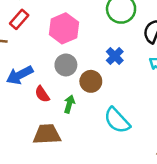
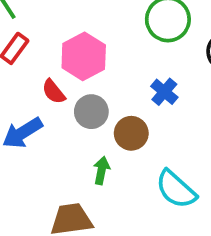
red semicircle: (42, 94) -> (54, 92), moved

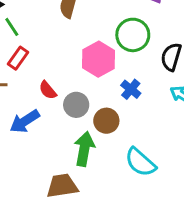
pink hexagon: (84, 56) -> (98, 59), moved
green arrow: (101, 170) -> (84, 149), size x1.6

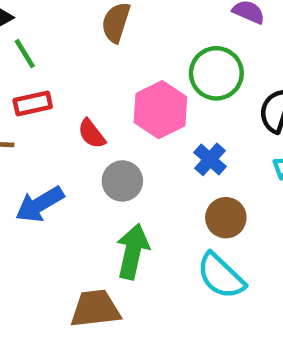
red rectangle: (18, 58) -> (33, 103), turned 40
red semicircle: (48, 90) -> (92, 134), moved
brown circle: (106, 121) -> (226, 218), moved

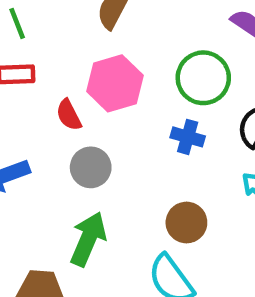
pink hexagon: (160, 110) -> (115, 83), moved
blue cross: (210, 159) -> (188, 137), moved, turned -36

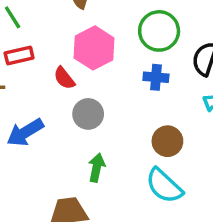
green arrow: (88, 239) -> (97, 168), size x0.7

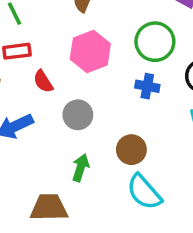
red semicircle: (64, 78) -> (43, 81), moved
brown circle: (167, 141) -> (131, 150), moved

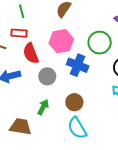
red semicircle: (43, 81) -> (31, 53), size x1.5
blue cross: (147, 86) -> (78, 65), moved, size x1.5

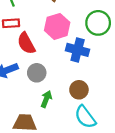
gray circle: (47, 76) -> (37, 73), moved

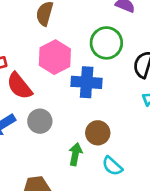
green arrow: (46, 99) -> (75, 154), moved
cyan semicircle: (85, 117) -> (112, 166), size x0.7

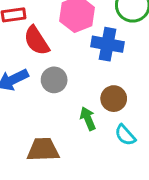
green arrow: (75, 154) -> (88, 119), turned -40

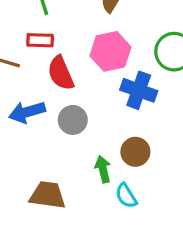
cyan semicircle: (125, 135) -> (126, 196), moved

